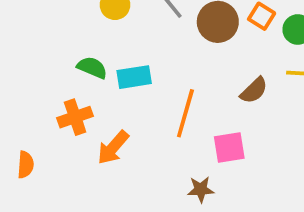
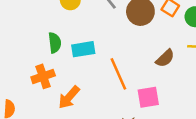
green semicircle: (92, 68) -> (55, 43), turned 60
orange line: (185, 113) -> (118, 74), turned -40

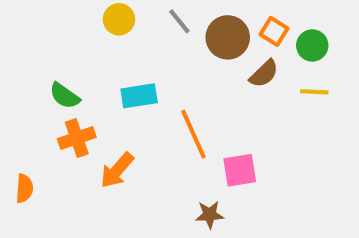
green semicircle: (55, 43) -> (65, 96), moved, turned 132
brown semicircle: (165, 58) -> (264, 74), moved

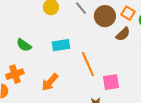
orange cross: (77, 138) -> (15, 74), moved

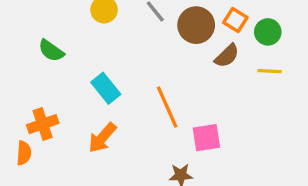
green semicircle: (24, 45) -> (51, 51), moved
cyan rectangle: (61, 45) -> (106, 88), moved, turned 60

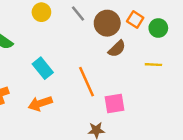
brown semicircle: (227, 56) -> (117, 49), moved
yellow line: (269, 71) -> (153, 65), moved
orange arrow: (102, 138) -> (40, 103), turned 30

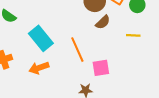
cyan rectangle: (43, 68) -> (41, 38), size x1.4

